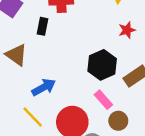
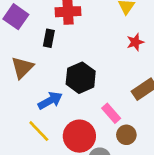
brown triangle: (16, 55) -> (22, 68), turned 40
black hexagon: (102, 65) -> (81, 78), moved

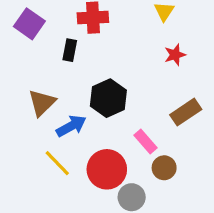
brown triangle: (22, 68) -> (42, 103), moved

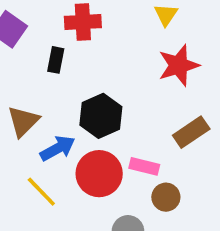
red star: (175, 55) -> (179, 65), size x1.6
pink rectangle: (146, 141) -> (144, 166), turned -35
red circle: (107, 169) -> (99, 174), moved

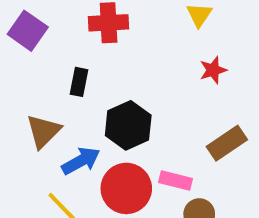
black rectangle: (56, 60) -> (79, 82), moved
red star: (179, 65) -> (213, 70), size x0.6

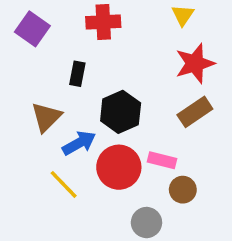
red star: (213, 70) -> (195, 63), size x1.6
brown rectangle: (227, 143) -> (195, 112), moved

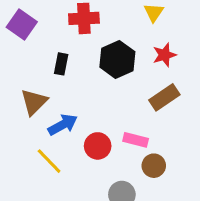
red star: (195, 63) -> (164, 55), size x0.7
black hexagon: (121, 112) -> (117, 59), moved
red circle: (119, 167) -> (98, 146), size x0.7

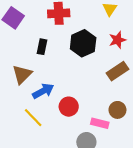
pink rectangle: (136, 140) -> (100, 123), moved
brown circle: (154, 166) -> (117, 110), moved

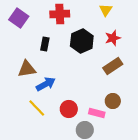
brown triangle: (22, 74) -> (27, 69), turned 36
red circle: (69, 107) -> (69, 109), moved

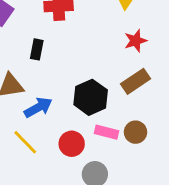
black hexagon: (82, 41) -> (91, 97), moved
pink rectangle: (97, 113) -> (106, 132), moved

